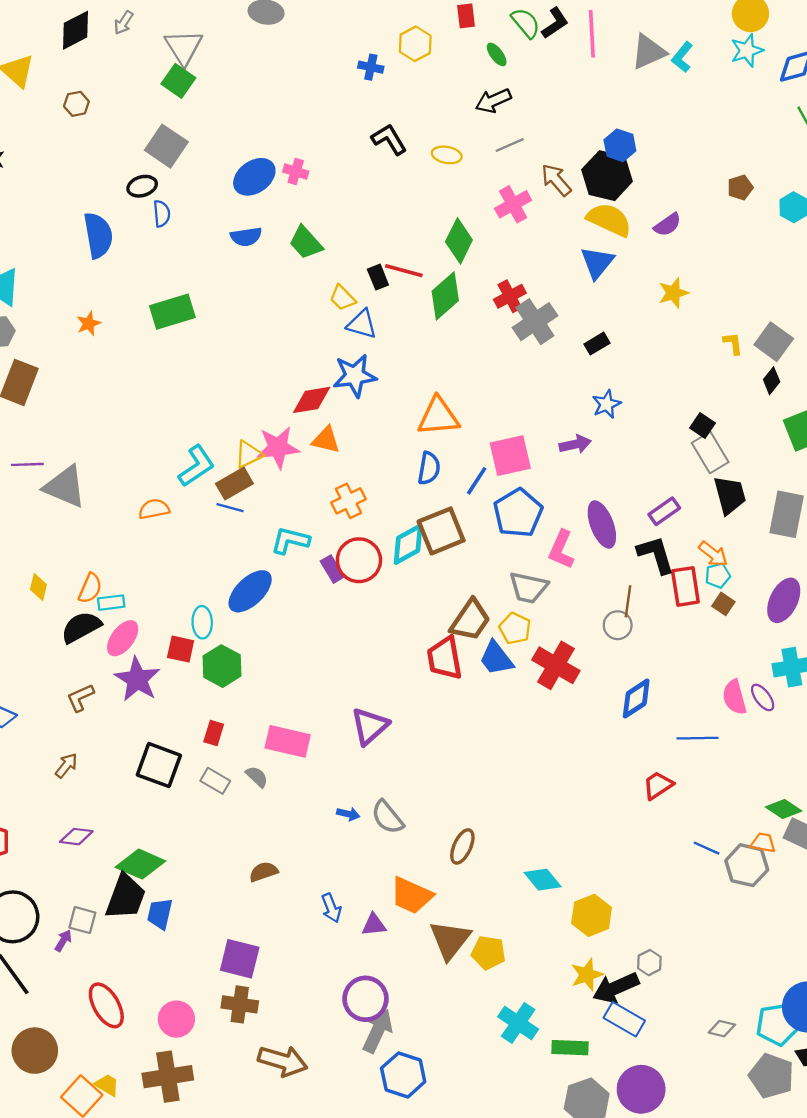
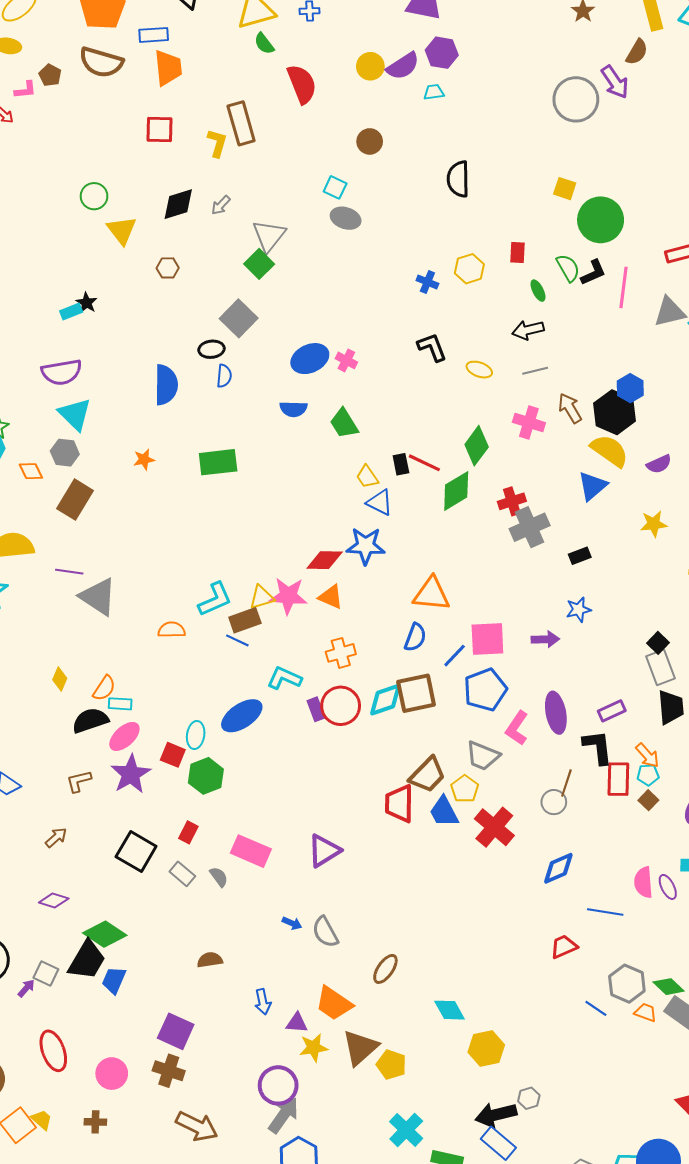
pink cross: (513, 204) -> (529, 422), turned 36
gray hexagon: (747, 865) -> (627, 984), moved
yellow star: (587, 975) -> (314, 1048), moved
brown cross: (168, 1077) -> (95, 1122), size x0.5

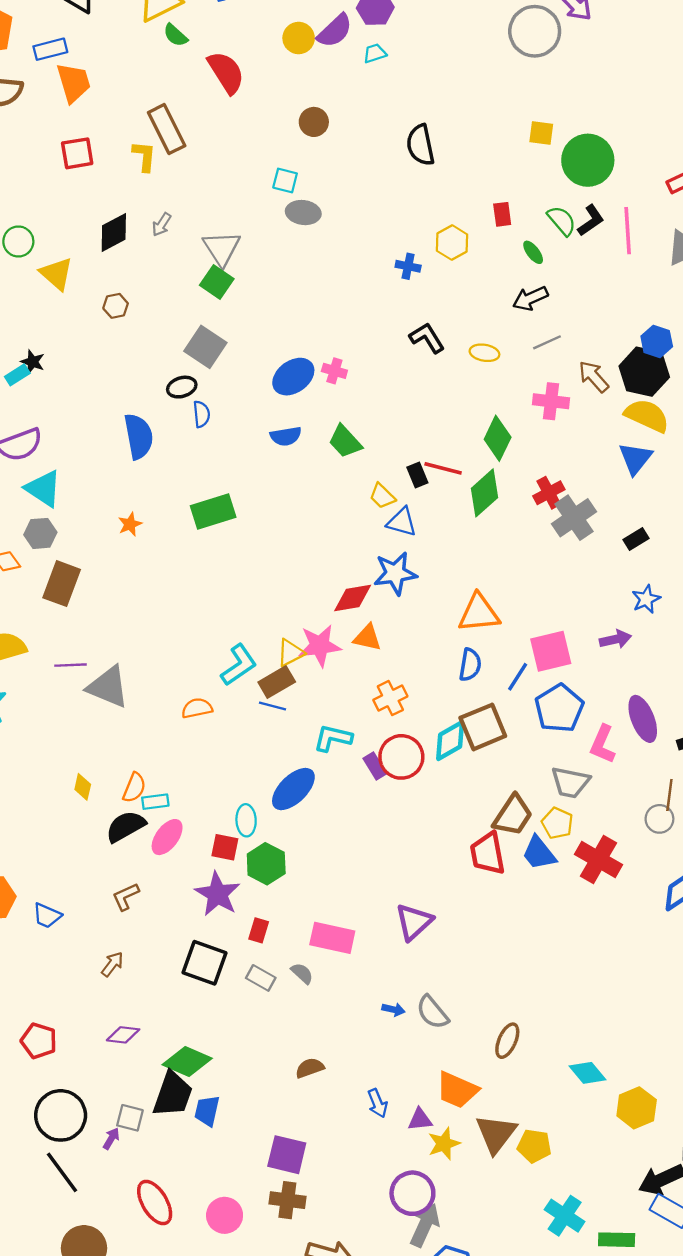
purple star: (131, 774) -> (218, 894), moved

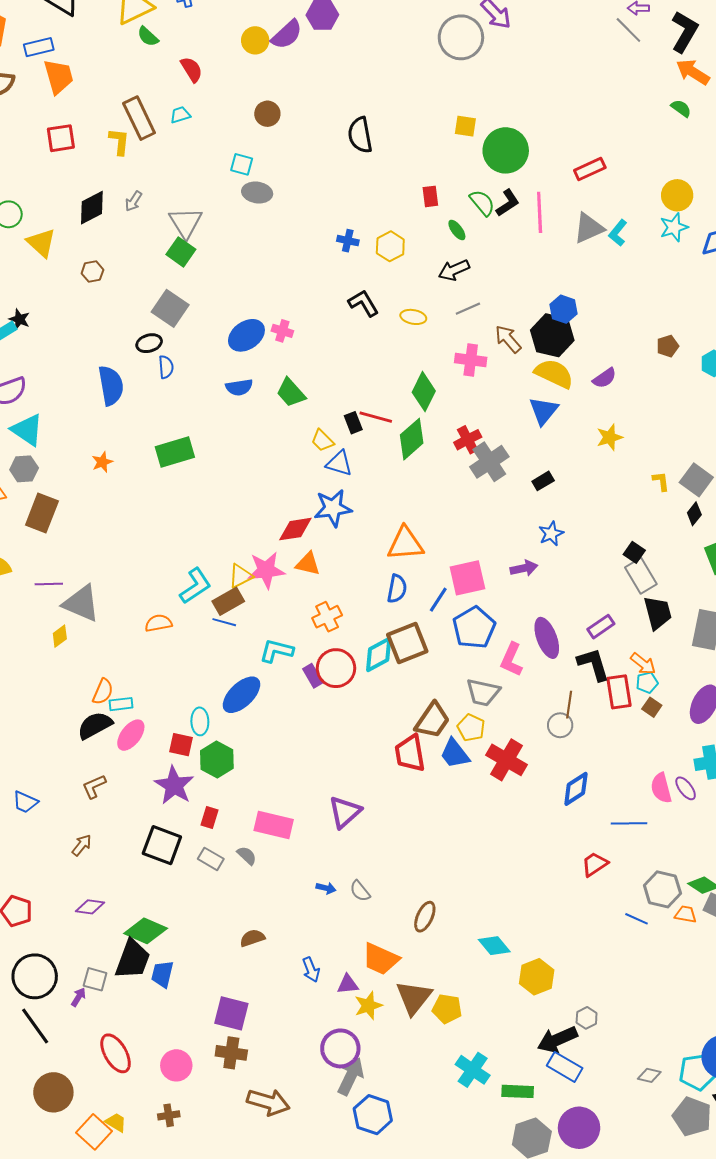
cyan trapezoid: (375, 53) -> (180, 115), moved
red semicircle: (226, 72) -> (192, 69), size x0.7
yellow hexagon: (452, 243) -> (390, 246), moved
yellow diamond: (83, 787) -> (60, 636), moved, turned 40
gray semicircle: (432, 1012) -> (360, 891), size x0.7

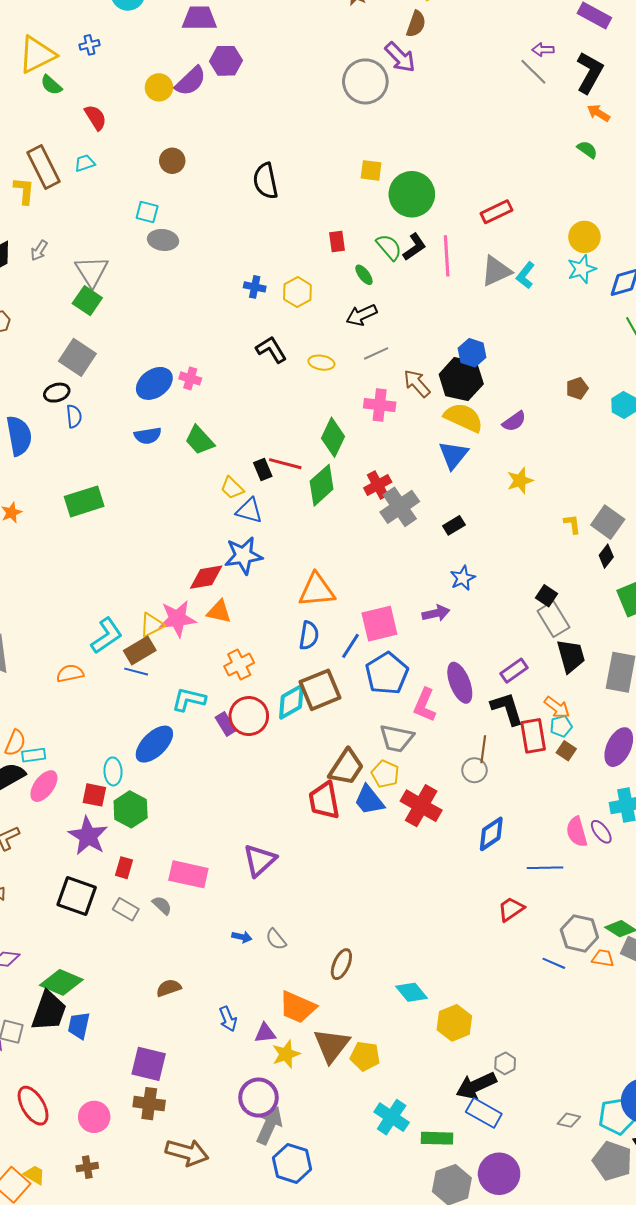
orange arrow: (693, 72) -> (598, 113), size x0.7

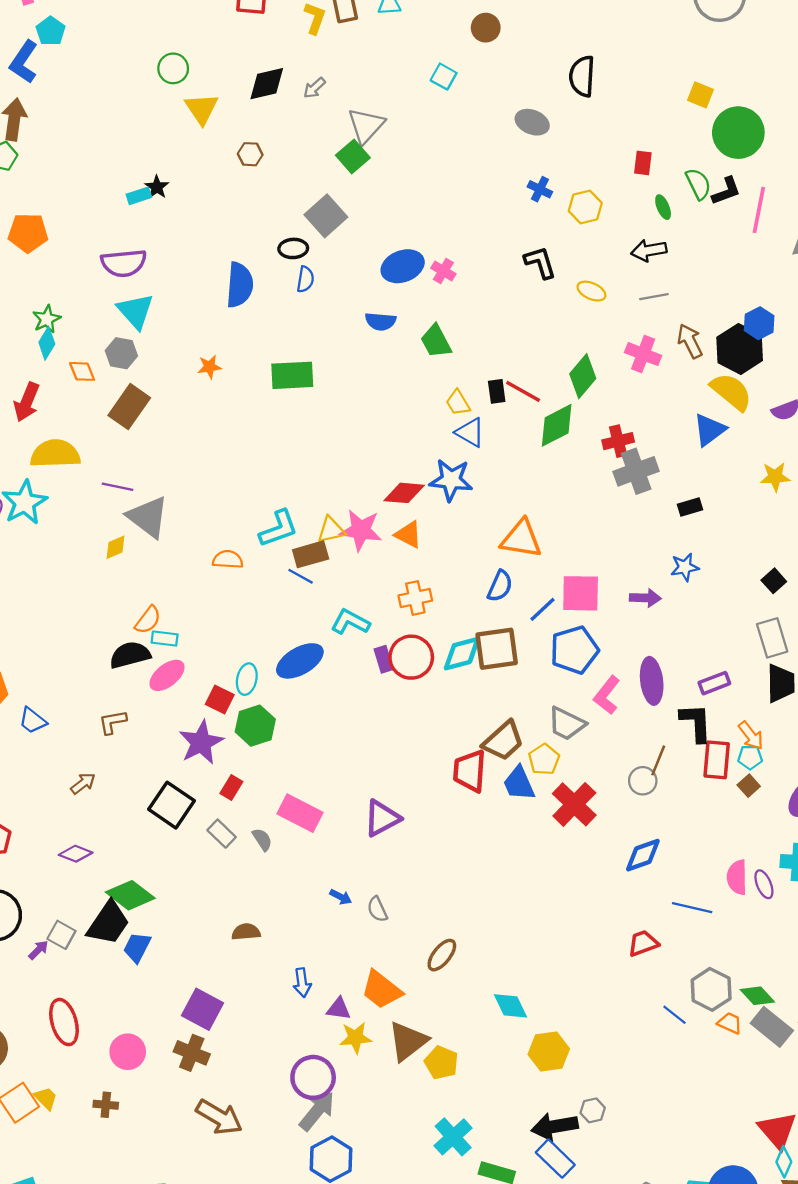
gray ellipse: (163, 240) -> (532, 122), moved
black square: (546, 596) -> (774, 581), moved

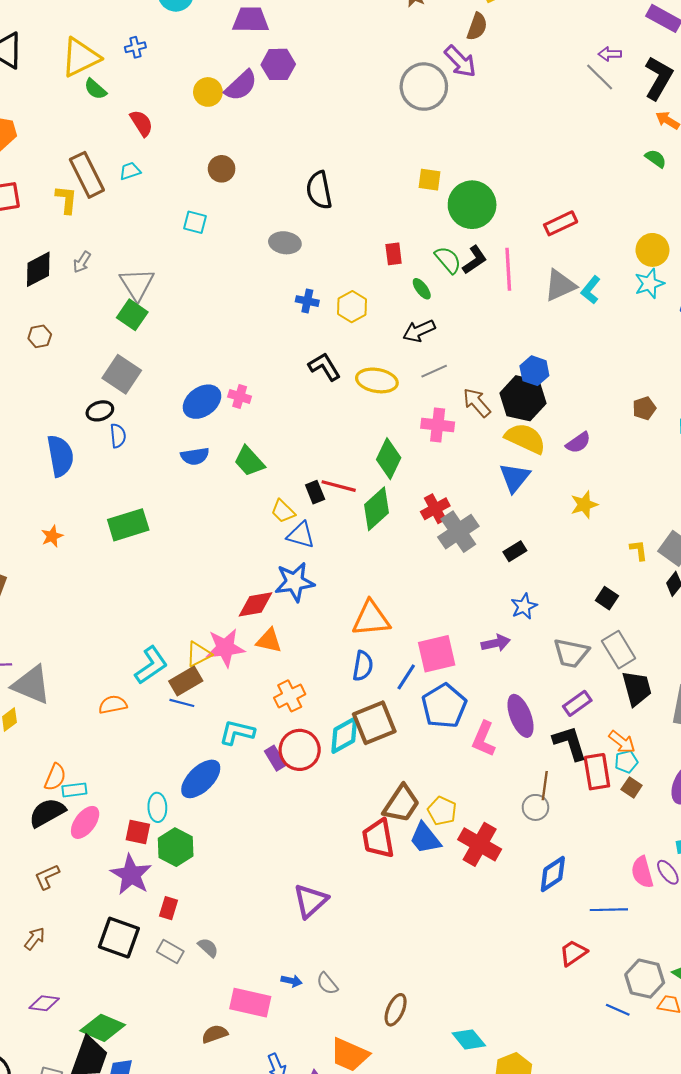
yellow ellipse: (591, 291) -> (377, 380), size x1.5
gray trapezoid: (567, 724) -> (571, 653), moved
pink rectangle: (300, 813) -> (250, 1003), moved

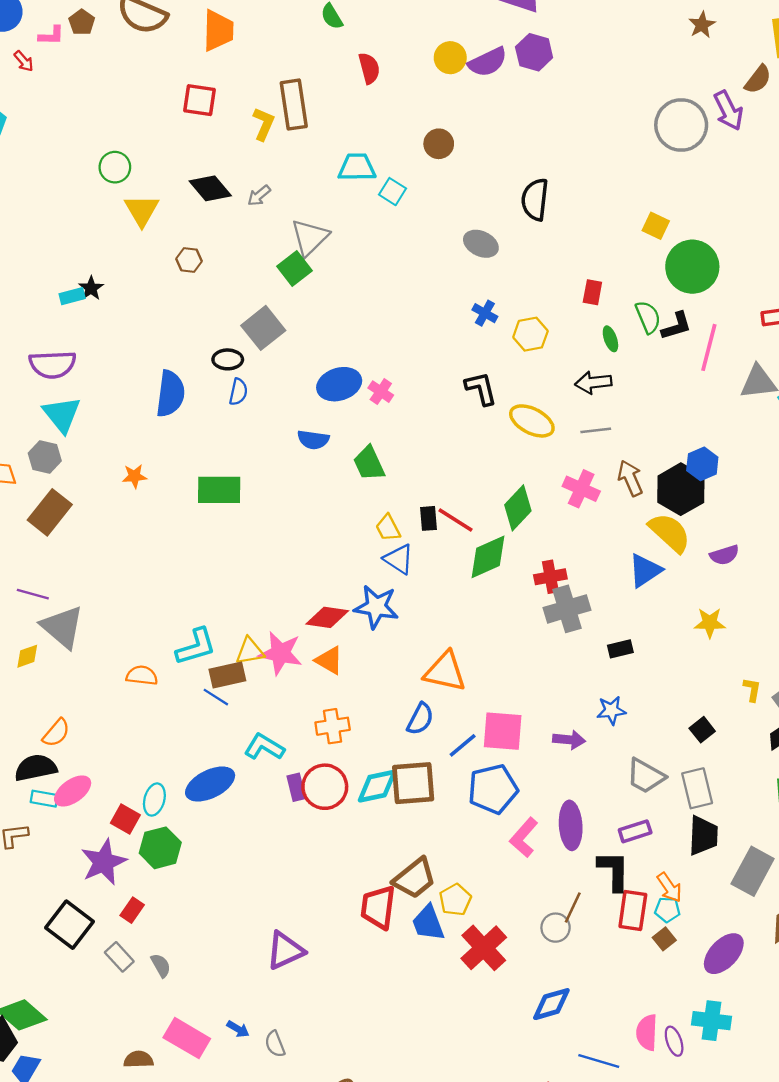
cyan trapezoid: (130, 171) -> (357, 167), moved, size x1.6
black diamond: (38, 269) -> (210, 188), turned 60
cyan rectangle: (74, 790) -> (44, 799), moved

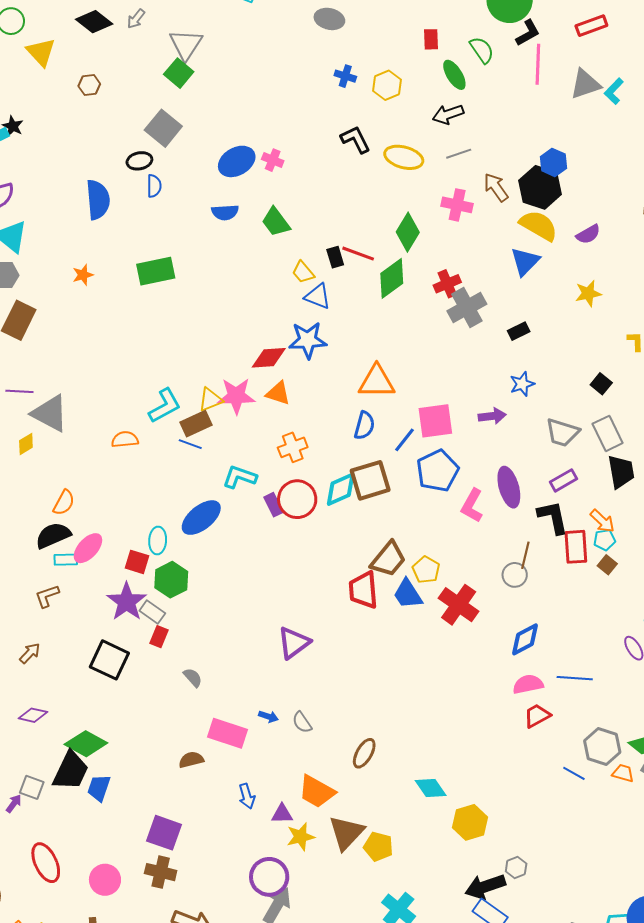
black L-shape: (676, 326) -> (528, 33), moved
green ellipse: (610, 339) -> (454, 75), size x1.4
gray rectangle: (119, 957) -> (152, 612), moved
pink semicircle: (647, 1032) -> (528, 684), moved, turned 88

